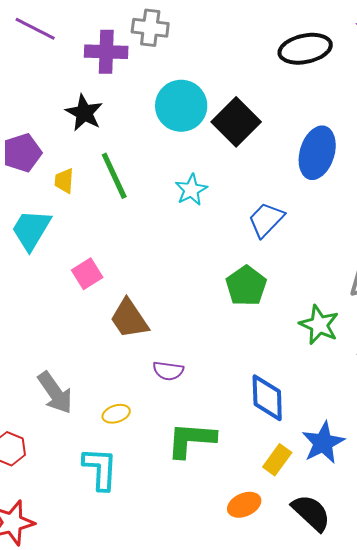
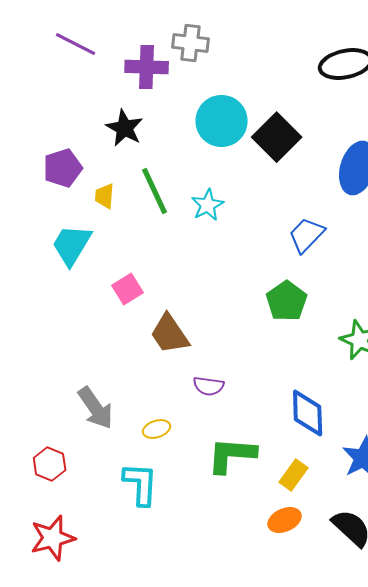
cyan star: (191, 190) -> (208, 205), moved
yellow rectangle: (277, 460) -> (294, 475), moved

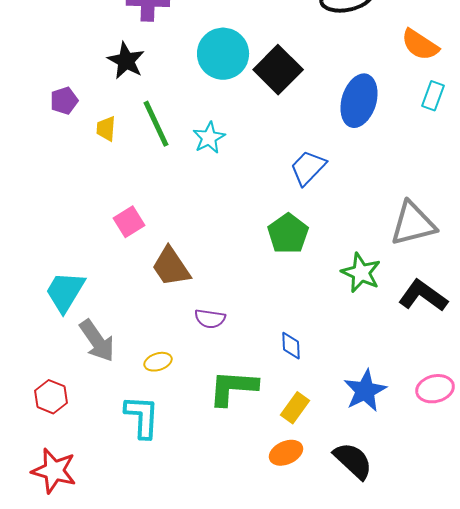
purple pentagon: (63, 168) -> (64, 101), size x0.7
cyan trapezoid: (72, 245) -> (65, 292), moved
blue diamond: (308, 413) -> (291, 346), moved, size x0.6
red star: (53, 538) -> (54, 471), turned 30

